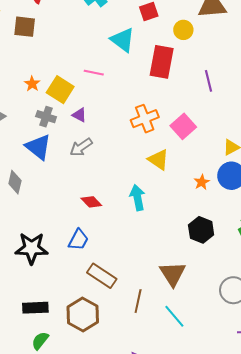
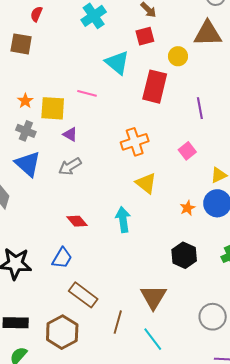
yellow square: (60, 90) -> (53, 108), turned -32
gray cross: (46, 117) -> (26, 131), moved
pink square: (183, 126) -> (187, 151), moved, size x0.7

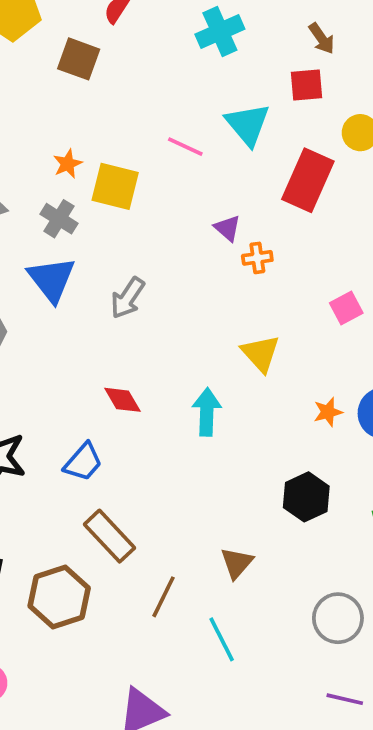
pink line: (87, 93) -> (185, 147), moved
purple triangle: (70, 134) -> (227, 228), moved
orange cross: (135, 142) -> (257, 258), moved, size x0.6
gray arrow: (70, 166) -> (128, 298), turned -35
brown triangle: (153, 297) -> (237, 563), size x0.7

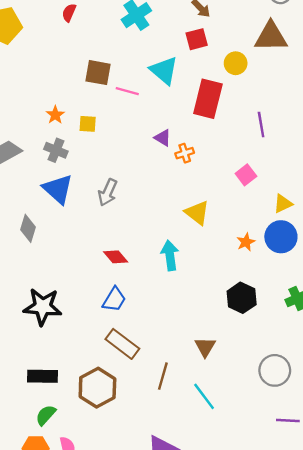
brown square: (79, 59) -> (98, 73), moved
yellow square: (115, 186) -> (88, 124), size x0.6
blue trapezoid: (83, 462) -> (114, 299), moved

